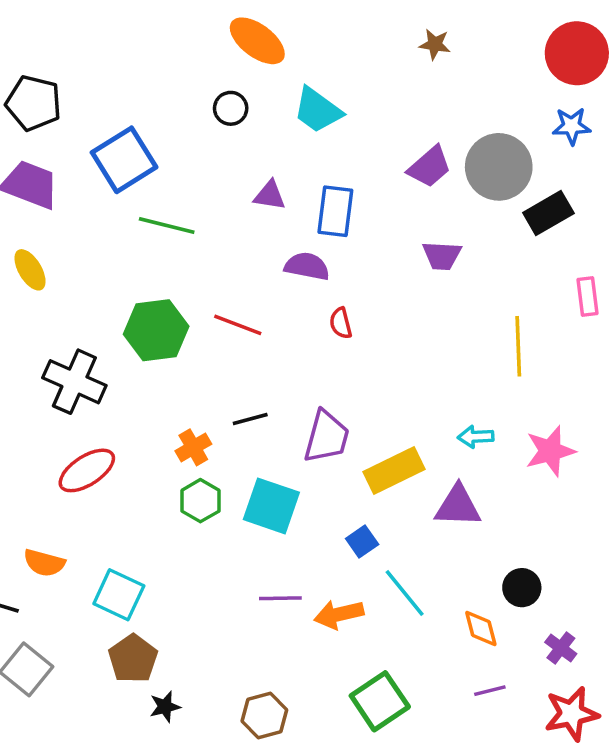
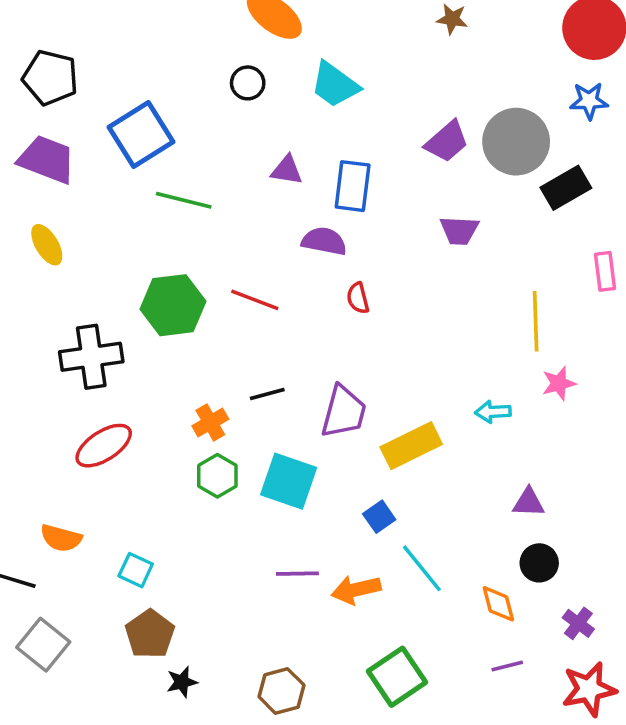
black cross: (74, 382) -> (91, 357), turned -32
pink star: (550, 451) -> (559, 383), moved, size x0.7
purple triangle: (458, 506) -> (529, 502), moved, size x0.7
cyan square: (119, 595) -> (136, 570), size x0.7

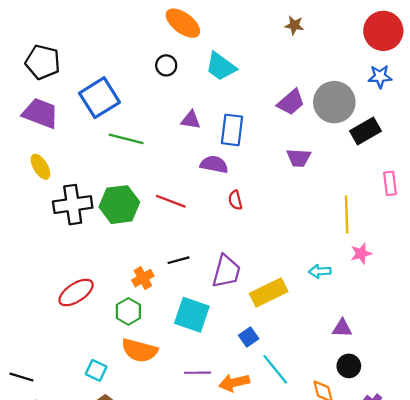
black cross: (91, 357) -> (73, 205), moved
green hexagon: (217, 476) -> (128, 311), moved
orange semicircle: (61, 538) -> (140, 350), moved, size x1.4

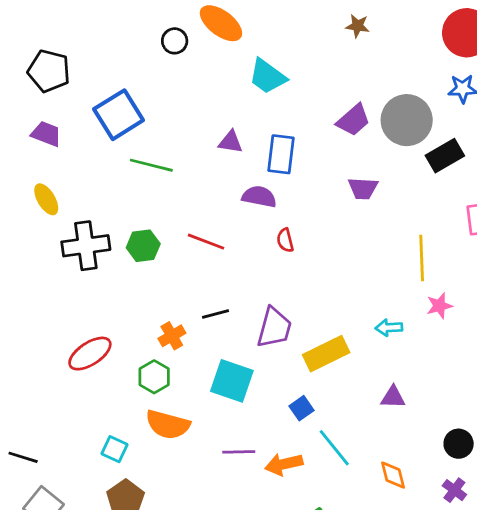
black circle: (166, 65) -> (175, 41), moved
purple trapezoid: (40, 113) -> (46, 134), size x0.7
green hexagon: (119, 205) -> (143, 246), size x0.7
purple triangle: (342, 328) -> (393, 397), moved
black circle: (349, 366) -> (459, 444), moved

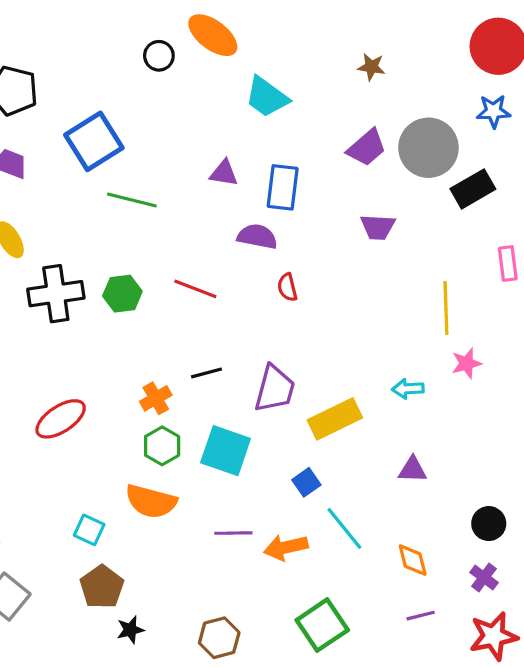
brown star: (358, 26) -> (371, 67), moved
green hexagon: (154, 377) -> (162, 446), moved

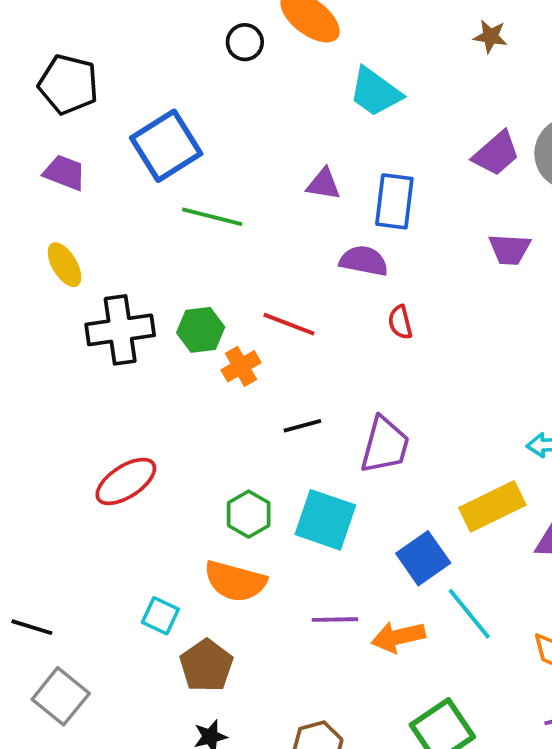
brown star: (371, 67) -> (490, 36), moved
orange cross: (156, 398) -> (241, 366), moved
yellow rectangle: (335, 419) -> (492, 506), moved
blue square: (306, 482) -> (423, 558), size x1.5
brown pentagon: (102, 587) -> (206, 666), moved

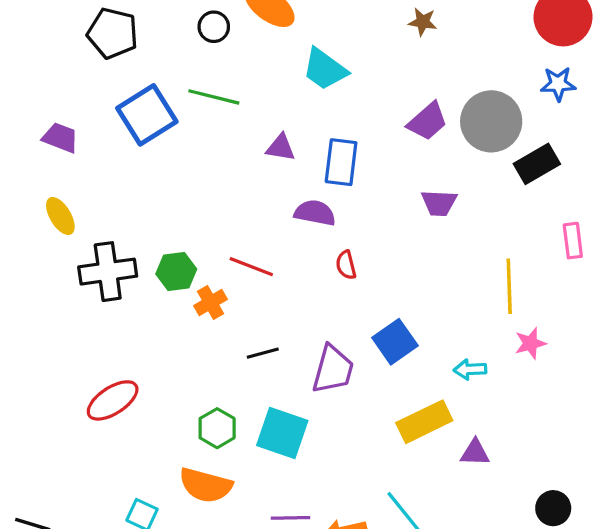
black pentagon: (68, 84) -> (113, 33), moved
green line: (212, 217) -> (214, 97), moved
blue square: (423, 558) -> (395, 342), moved

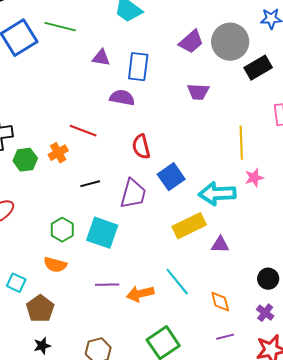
red semicircle: (346, 265) -> (141, 147), moved, size x1.4
green hexagon: (176, 272) -> (25, 160), moved
cyan arrow: (470, 369) -> (217, 194), size x1.8
orange semicircle: (206, 485) -> (55, 265), size x0.7

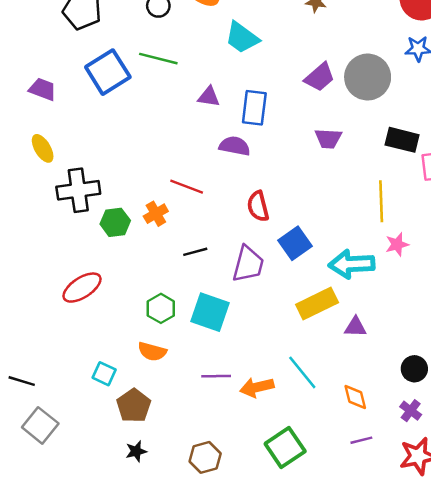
black rectangle: (258, 68) -> (402, 140), moved, turned 44

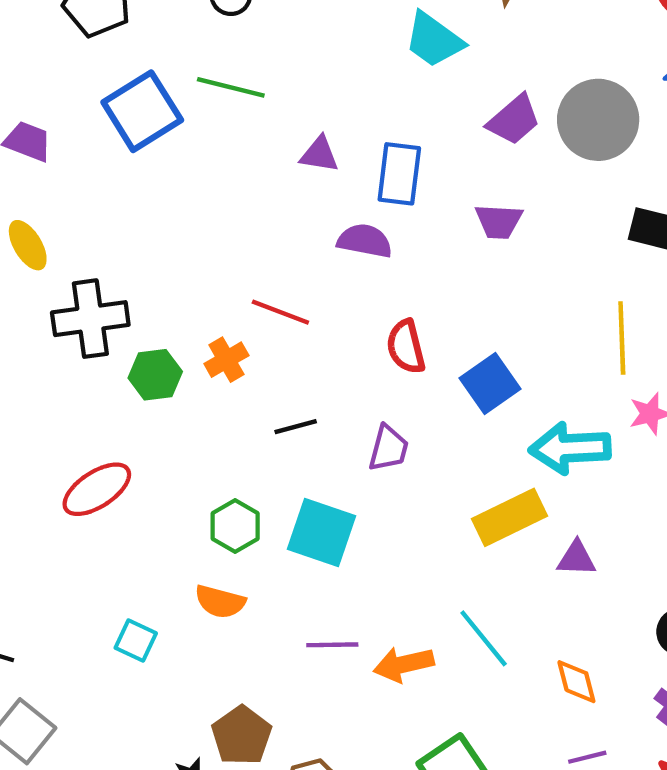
cyan trapezoid: (242, 38) -> (434, 40), moved
purple trapezoid: (328, 139) -> (499, 221), moved
blue square: (295, 243) -> (490, 383), moved
purple trapezoid: (248, 264) -> (389, 448), size x0.7
brown pentagon: (134, 406) -> (242, 736), moved

